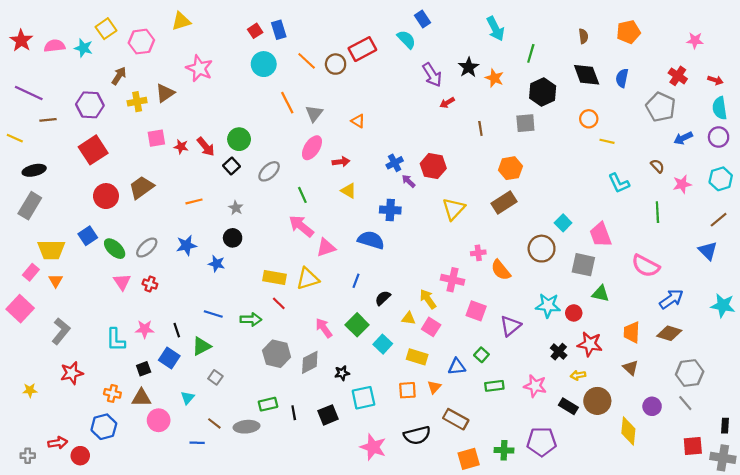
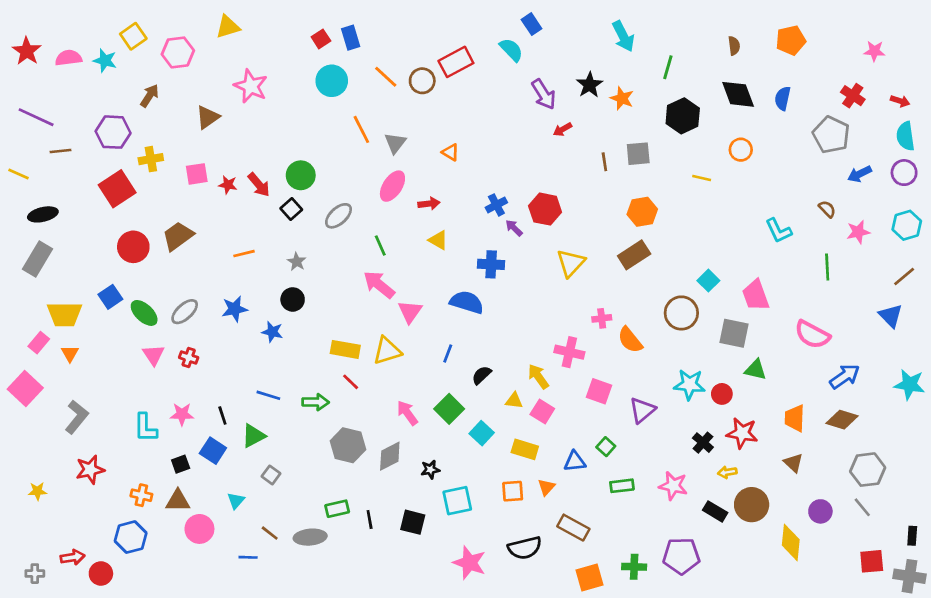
yellow cross: (137, 102) -> (151, 159), moved
gray square: (525, 123) -> (638, 154), moved
yellow line: (607, 141) -> (702, 178), moved
pink triangle: (326, 248) -> (410, 312), turned -36
black square: (328, 415) -> (413, 522), turned 36

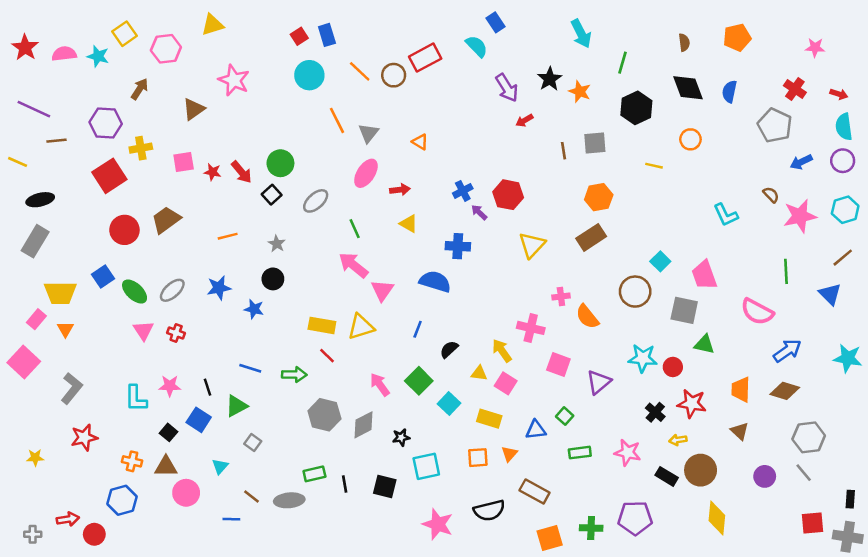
pink star: (858, 232) -> (800, 216), size x1.5
green line: (827, 267) -> (786, 271), moved
black square: (181, 464) -> (168, 432), turned -30
yellow diamond: (791, 542) -> (717, 518), moved

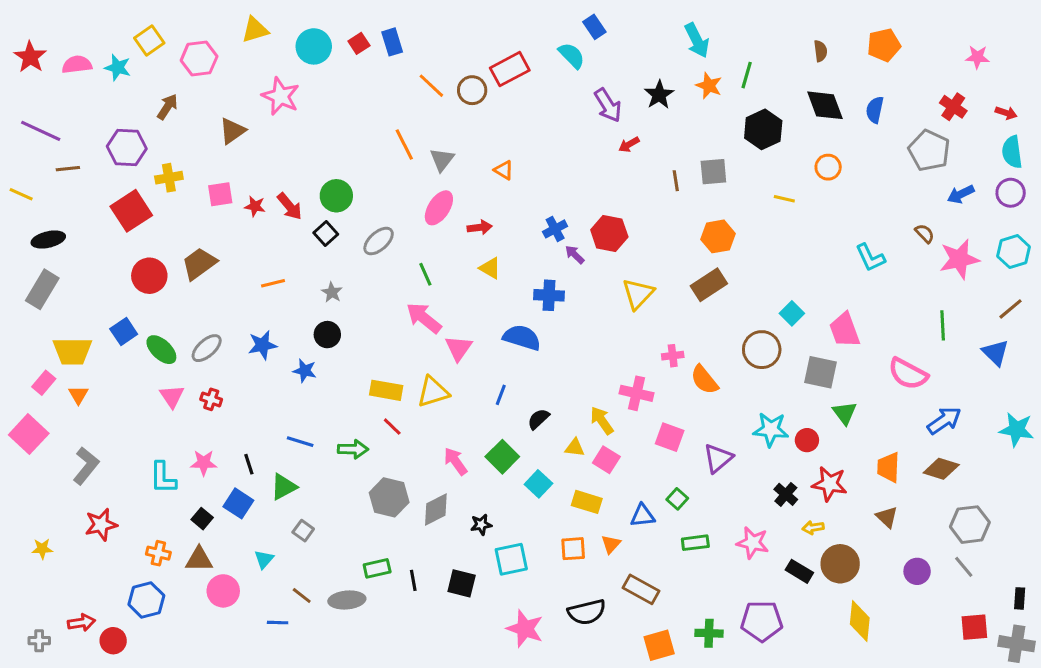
cyan circle: (309, 75) -> (314, 46), moved
orange star: (580, 92) -> (709, 86), moved
green triangle: (704, 344) -> (845, 413), turned 40

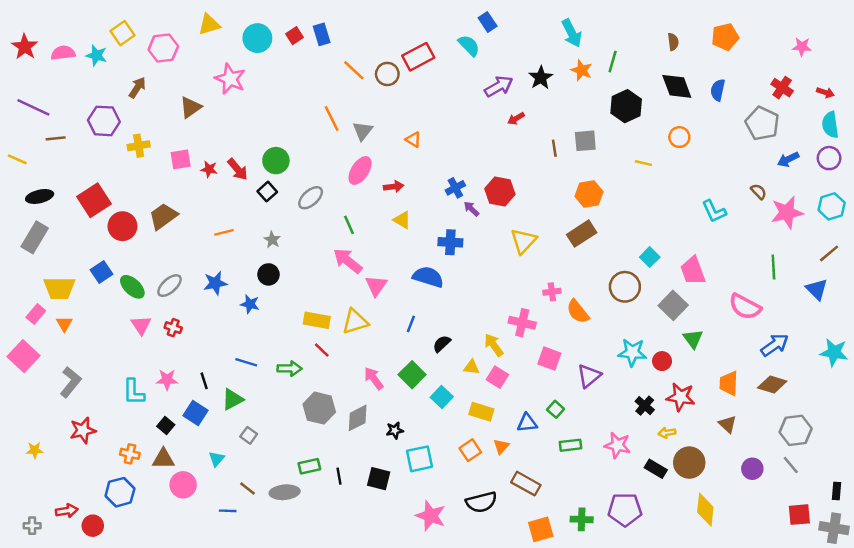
purple arrow: (608, 105) -> (499, 86), turned -88
red square: (131, 211) -> (94, 200), moved
gray square: (821, 372) -> (673, 305), turned 32
orange square: (573, 549) -> (470, 450), turned -30

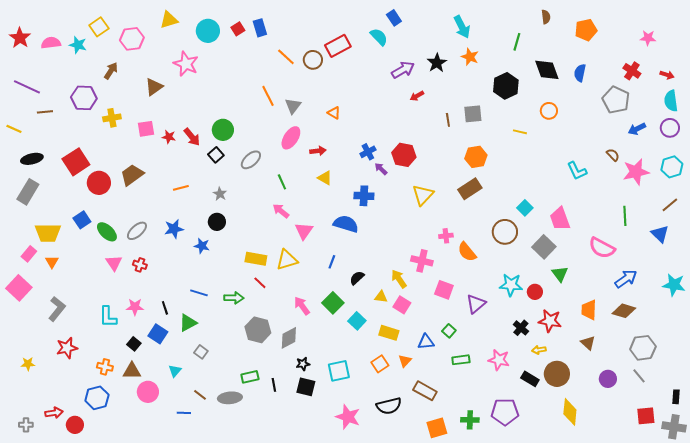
brown semicircle: (673, 42) -> (546, 17), moved
green line: (613, 62) -> (517, 42), moved
pink arrow: (348, 261) -> (281, 211), size x0.7
black star: (395, 430) -> (303, 364), moved

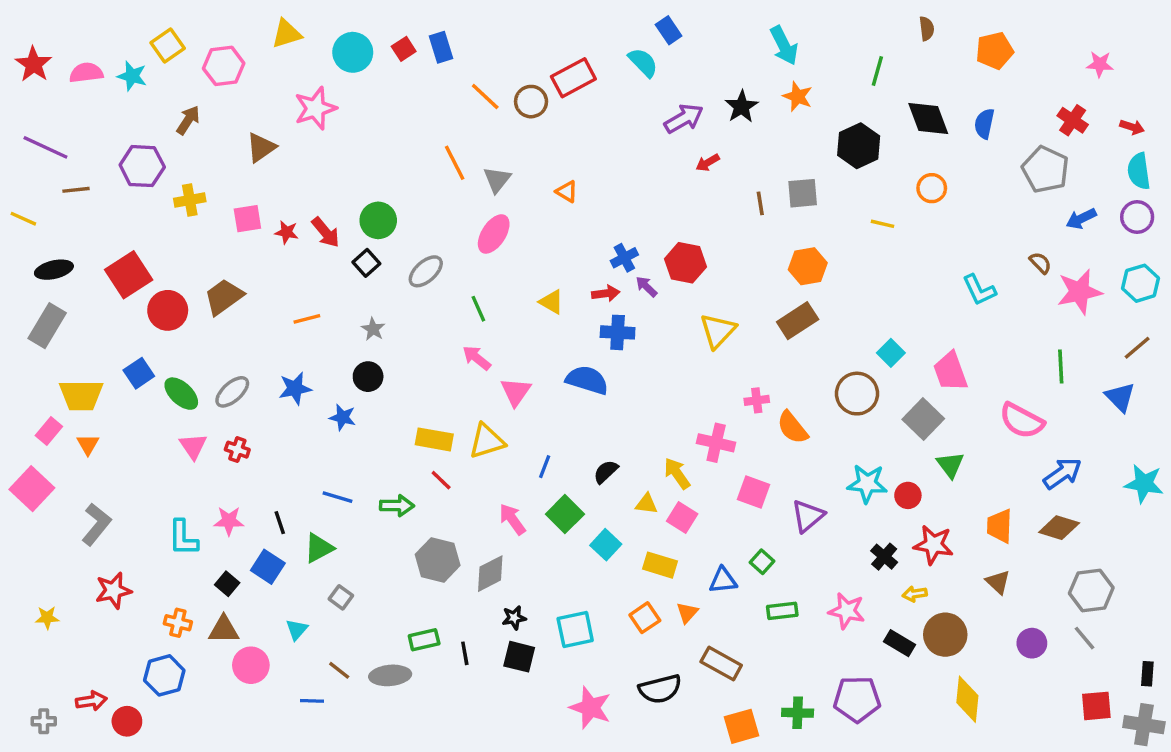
pink star: (186, 64) -> (315, 108), turned 30
red arrow: (318, 151) -> (606, 293), moved
blue line: (332, 262) -> (545, 467), moved

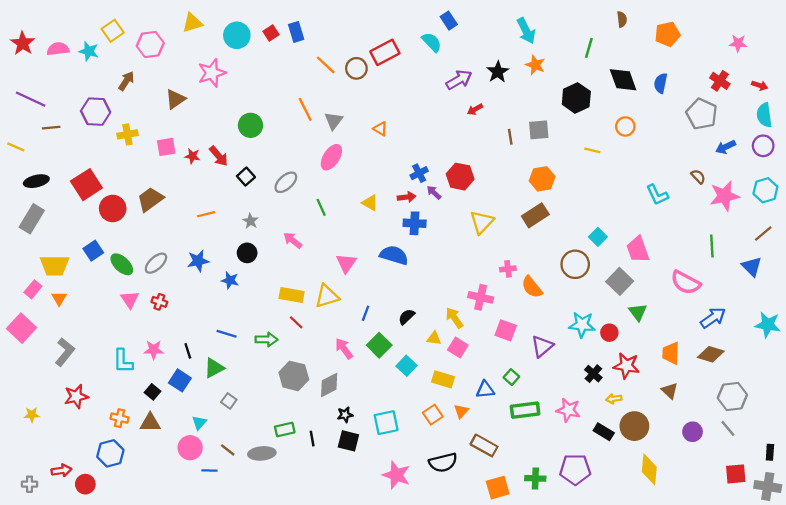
green circle: (378, 220) -> (250, 125), moved
pink arrow: (477, 358) -> (293, 240), moved
green rectangle: (782, 611) -> (525, 410), size x1.4
pink circle: (251, 665) -> (190, 448), moved

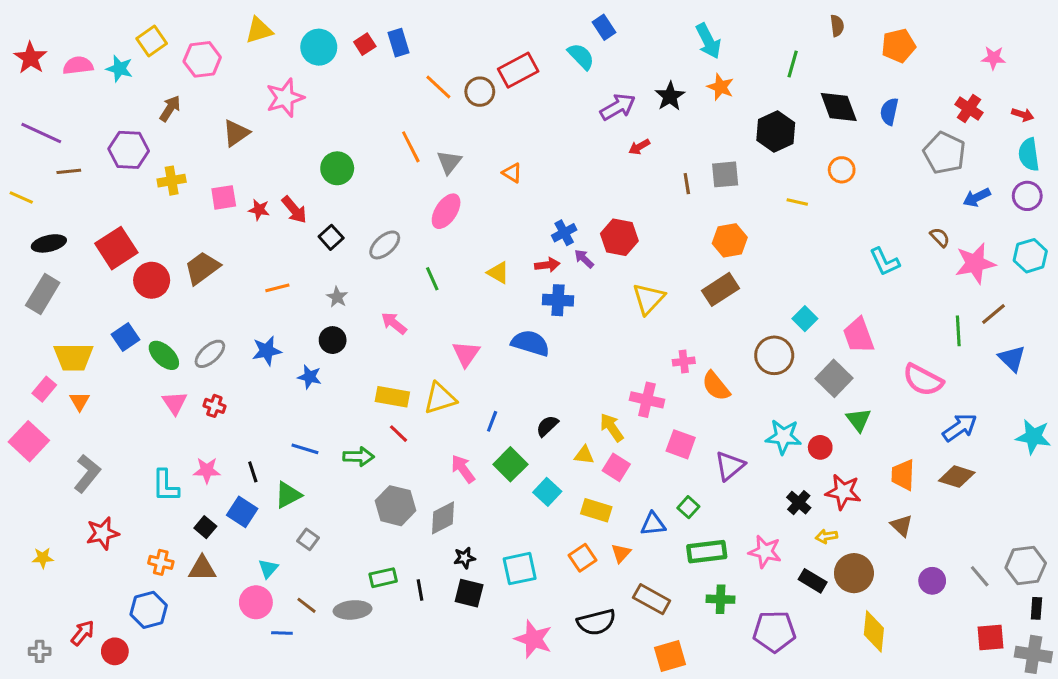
brown line: (763, 234) -> (994, 314), moved
gray hexagon: (732, 396) -> (1026, 565), moved
red arrow: (61, 470) -> (83, 633), turned -42
green cross: (535, 478) -> (721, 599), moved

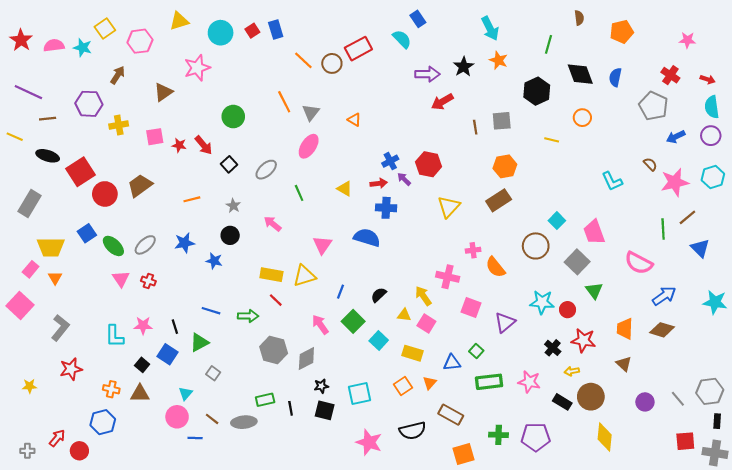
purple arrow: (618, 107) -> (427, 74), turned 30
red arrow: (639, 147) -> (442, 102), size x1.5
black ellipse: (49, 243) -> (48, 156), moved, turned 30
green cross: (721, 599) -> (499, 435), moved

